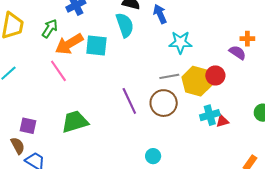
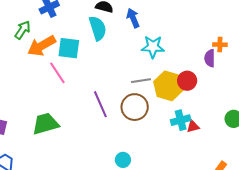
purple semicircle: (238, 53) -> (210, 58), turned -126
pink line: (58, 71) -> (57, 73), moved

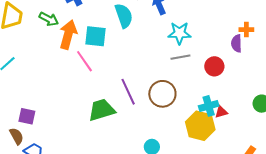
green arrow: (23, 30) -> (49, 19), turned 84
orange arrow: (42, 46) -> (68, 34), turned 136
gray line: (141, 81) -> (180, 57), moved
yellow hexagon: (168, 86) -> (200, 126), moved
green trapezoid: (46, 124) -> (102, 110), moved

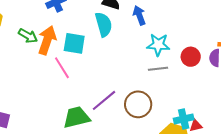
green arrow: (49, 19) -> (28, 36), moved
red circle: (214, 66) -> (191, 57), moved
purple line: (128, 92) -> (104, 100), turned 72

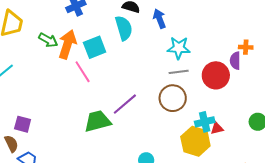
cyan square: (74, 43) -> (95, 47), turned -30
red circle: (191, 57) -> (216, 75), moved, size x1.4
brown circle: (138, 104) -> (173, 98), moved

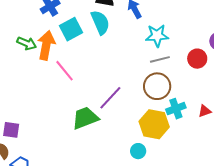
cyan square: (95, 47) -> (71, 29), moved
red circle: (216, 75) -> (197, 59), size x0.7
cyan cross: (205, 122) -> (176, 109), moved
yellow hexagon: (195, 141) -> (154, 124), moved

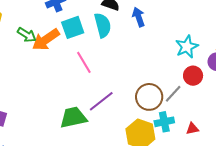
cyan star: (157, 36) -> (187, 47), moved, turned -30
orange arrow: (46, 45) -> (46, 40), turned -144
gray line: (160, 59) -> (173, 94), moved, turned -42
pink line: (64, 71) -> (84, 62), moved

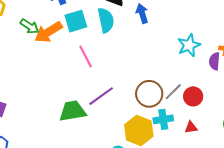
red circle: (193, 76) -> (193, 96), moved

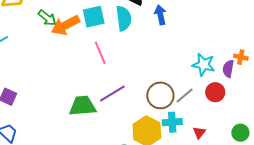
cyan star: (189, 45) -> (204, 65), moved, turned 30
red circle: (193, 96) -> (215, 92), moved
red triangle: (191, 127) -> (199, 133), turned -48

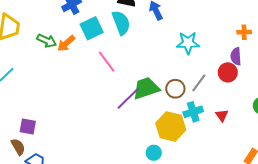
orange arrow: (65, 25) -> (66, 43), size x0.7
cyan star: (204, 65) -> (188, 43), moved
purple semicircle: (228, 69) -> (236, 56), moved
brown circle: (160, 95) -> (175, 89), size x0.7
green trapezoid: (83, 106) -> (146, 88), moved

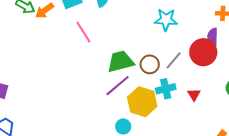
red circle: (228, 72) -> (203, 52), size x1.4
purple line: (128, 98) -> (118, 86), moved

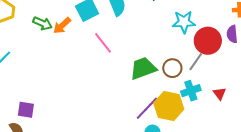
red circle: (203, 52) -> (208, 41), moved
purple line: (118, 86) -> (147, 108), moved

